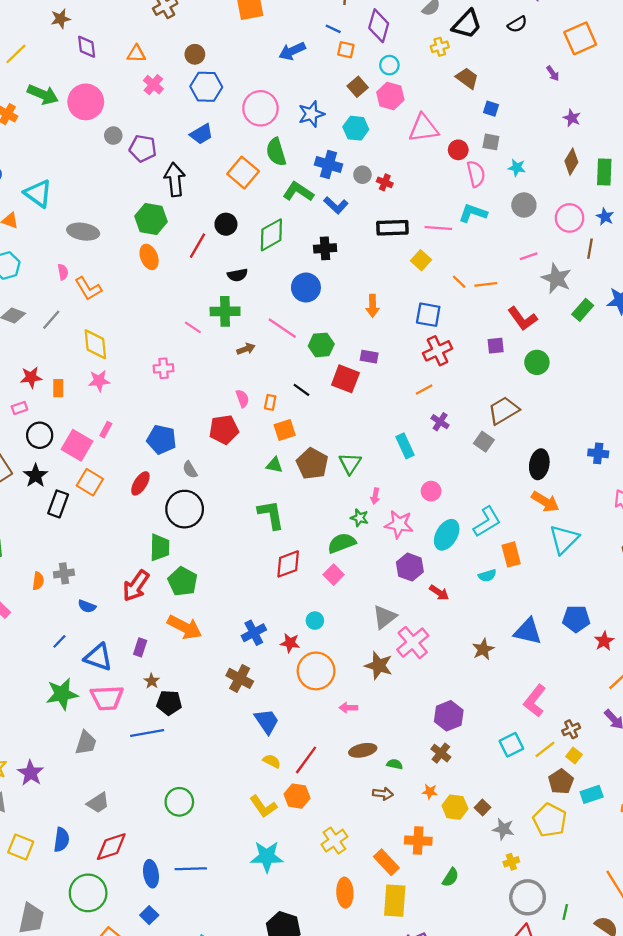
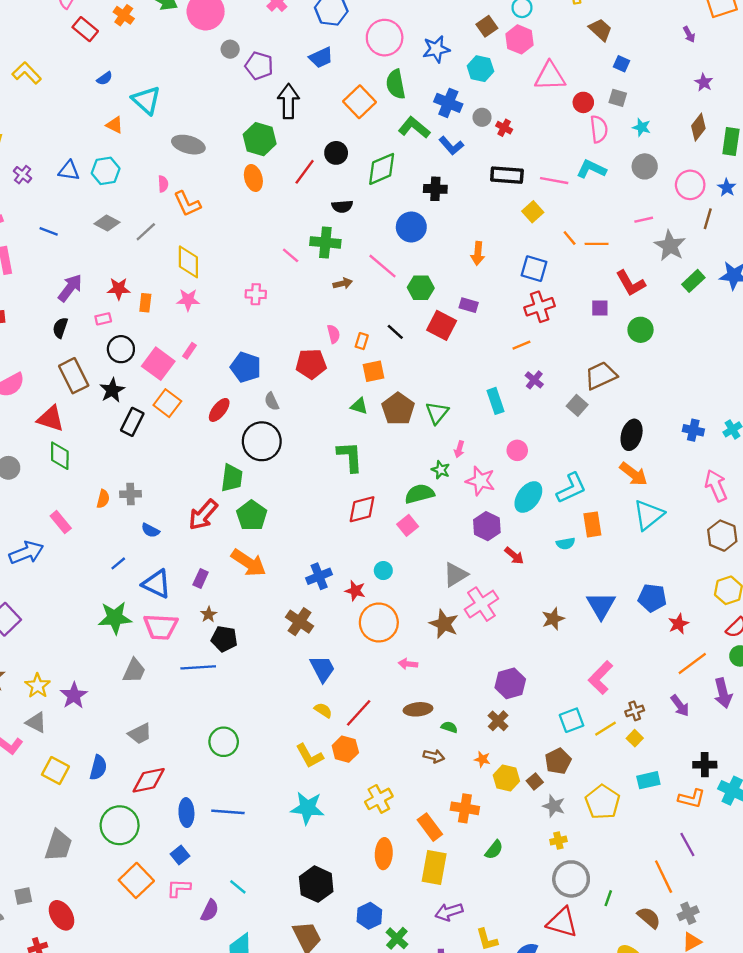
blue triangle: (528, 631) -> (601, 605), turned 40
brown pentagon: (561, 782) -> (558, 761), moved

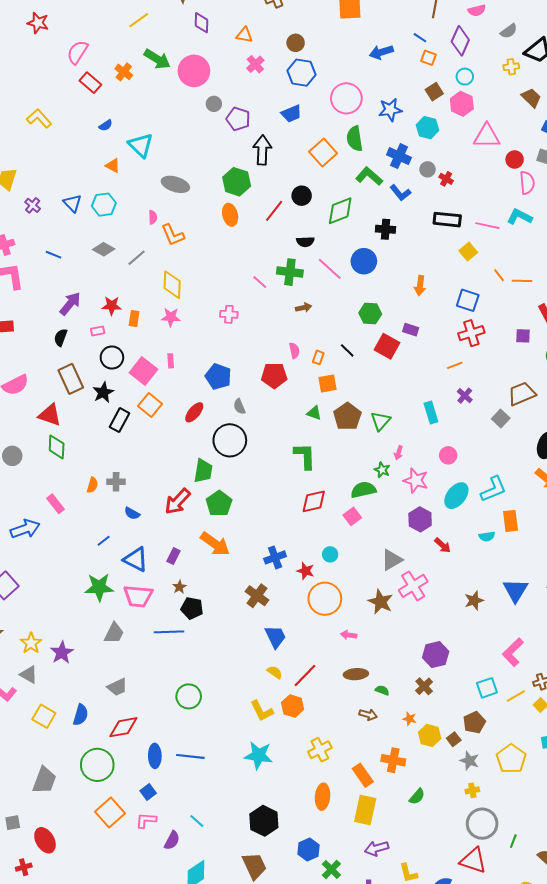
blue triangle: (69, 171) -> (72, 203), turned 36
pink line: (382, 266) -> (330, 269), moved
pink rectangle: (190, 351) -> (171, 361), turned -40

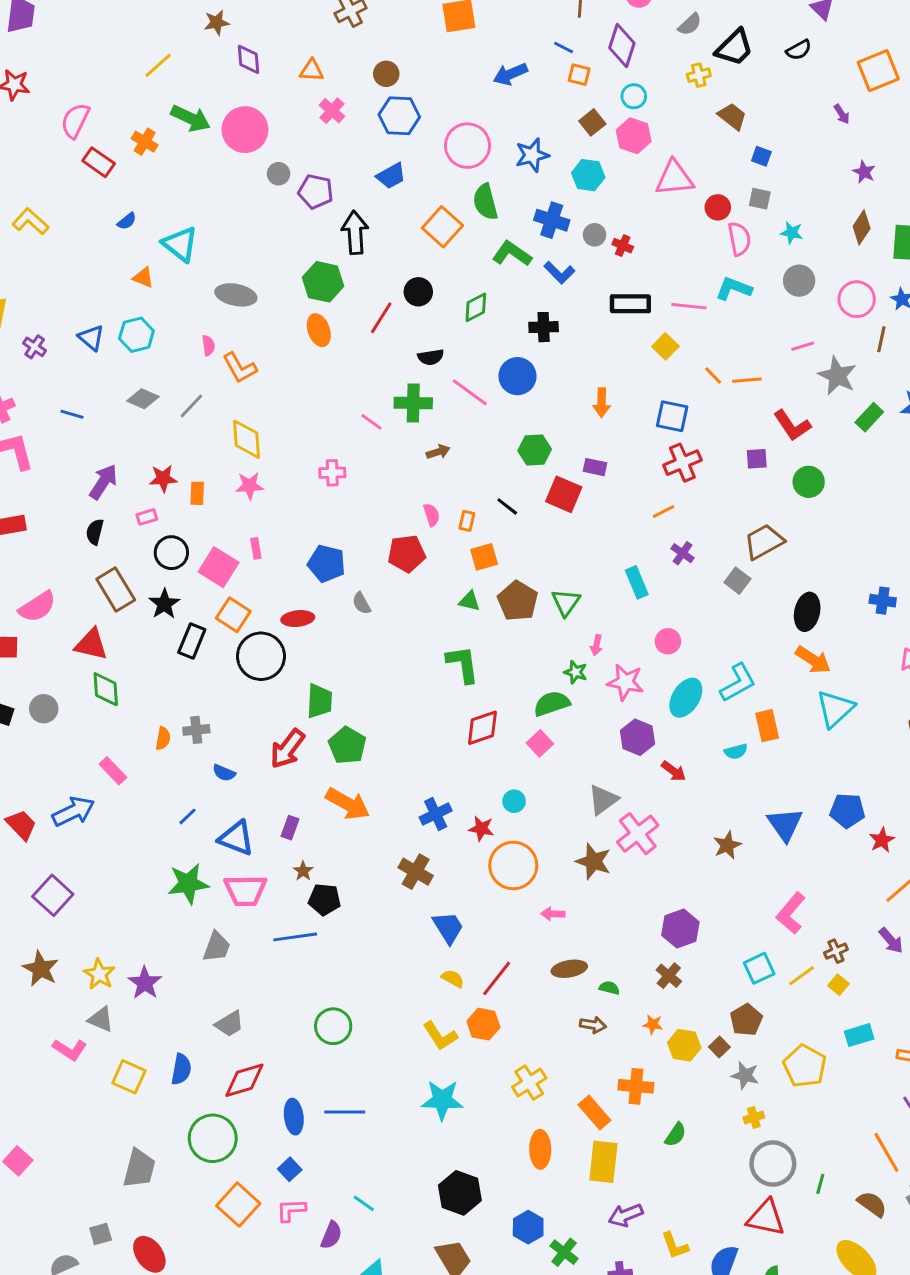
green diamond: (340, 211) -> (476, 307), size x0.7
red ellipse: (194, 412) -> (298, 619), turned 50
black circle: (230, 440) -> (261, 656), moved

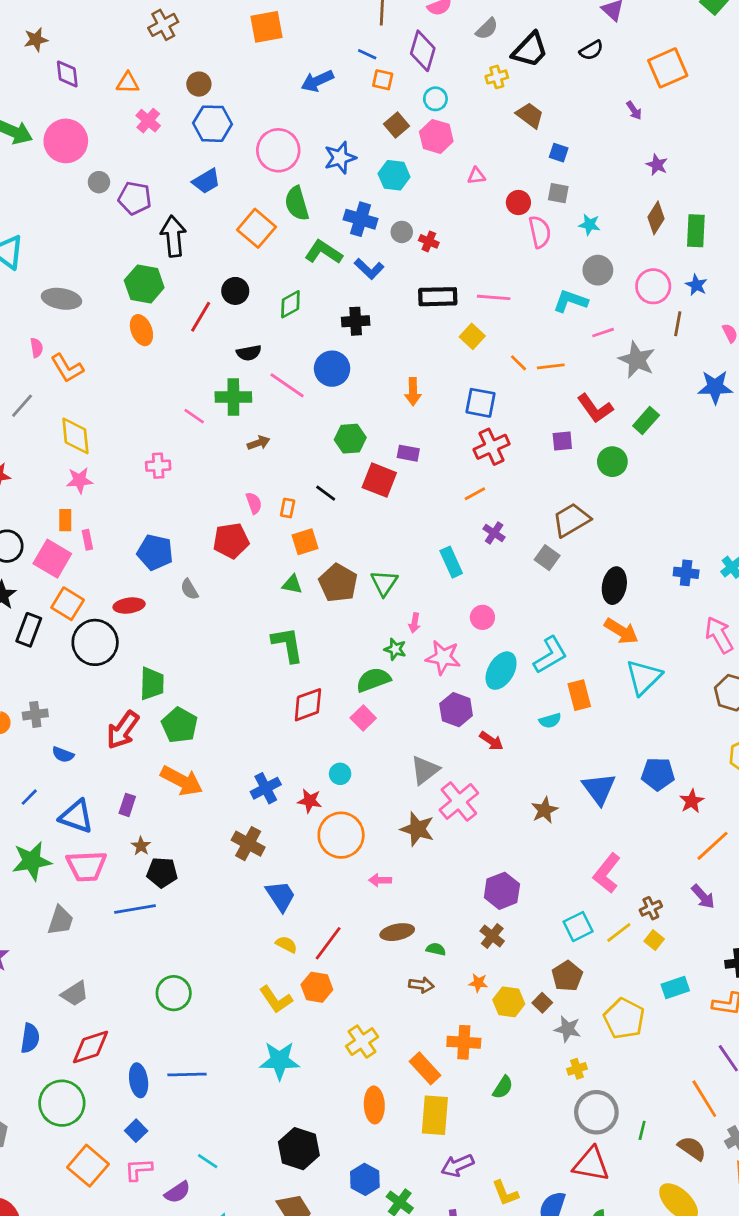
pink triangle: (674, 178) -> (476, 176), size x0.5
cyan L-shape: (734, 289) -> (570, 301), moved
green rectangle: (869, 417) -> (646, 421), moved
orange rectangle: (197, 493) -> (65, 520), moved
purple semicircle: (331, 1235) -> (177, 1192), turned 36

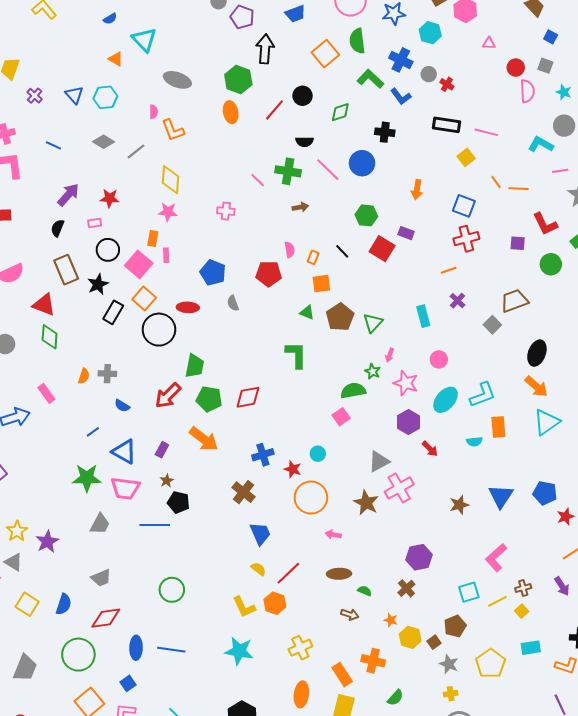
red diamond: (308, 705) -> (248, 397), moved
green pentagon: (180, 725) -> (209, 399), turned -30

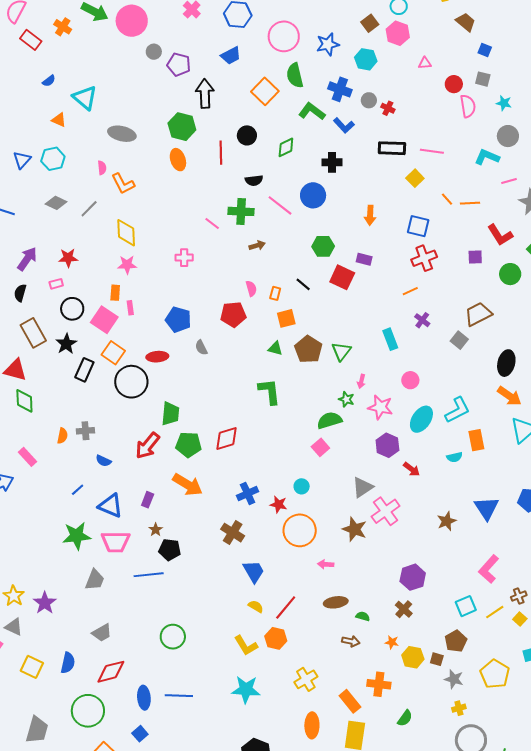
blue triangle: (74, 95) -> (22, 160), turned 30
red line: (275, 110) -> (221, 153), turned -35
brown square: (434, 642) -> (437, 659), turned -32

